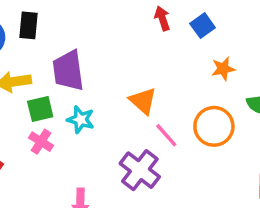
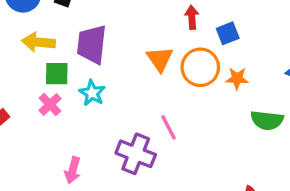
orange triangle: (143, 101) -> (160, 59), moved
orange circle: (214, 126) -> (200, 67), moved
purple cross: (140, 170) -> (136, 154), turned -30

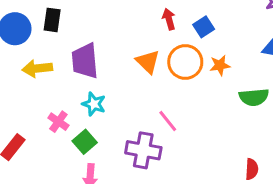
green square: (57, 74) -> (85, 142), moved, turned -30

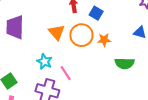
blue square: (204, 27) -> (96, 13), turned -32
cyan star: (94, 104) -> (44, 61), moved

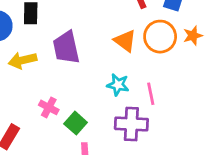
pink line: (66, 73) -> (151, 94), turned 35

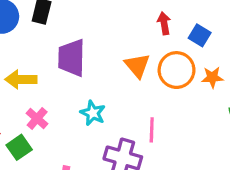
yellow arrow: (23, 60) -> (21, 79), moved
cyan star: (118, 85) -> (93, 113), moved
green square: (76, 123) -> (19, 147), moved

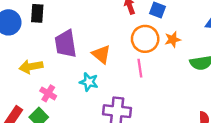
orange triangle: (137, 66) -> (101, 54), moved
pink line: (152, 130) -> (140, 68), moved

